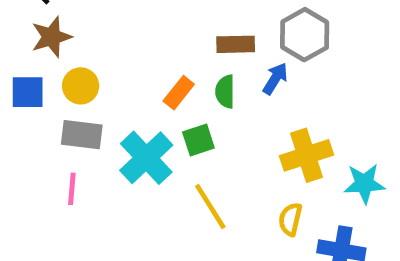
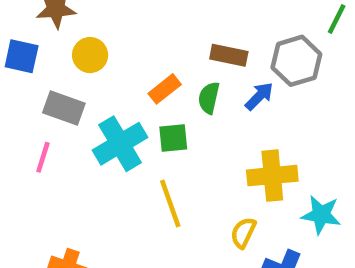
yellow circle: (81, 86) -> (90, 55), moved

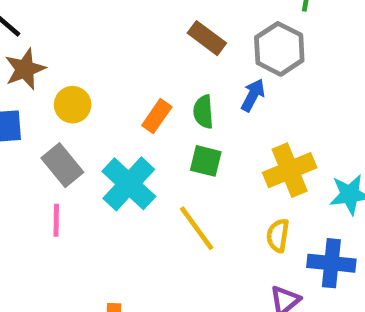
brown rectangle: (229, 55) -> (207, 38), moved, turned 42
gray rectangle: (64, 108) -> (62, 165), turned 48
green square: (173, 138) -> (206, 161), moved, turned 36

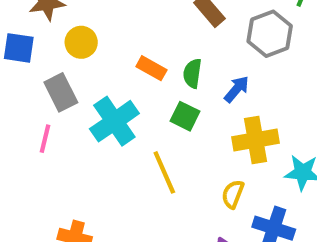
blue arrow: (253, 95) -> (237, 89), moved
orange rectangle: (157, 116) -> (151, 68), turned 72

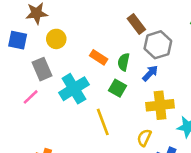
gray hexagon: (270, 34) -> (158, 45), moved
pink line: (45, 139) -> (31, 97), turned 30

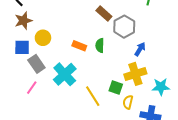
blue square: (18, 40) -> (22, 47), moved
blue arrow: (150, 73) -> (140, 49), moved
green square: (118, 88) -> (116, 88), moved

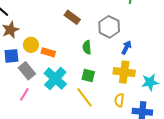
brown rectangle: (104, 13) -> (72, 17), moved
orange rectangle: (79, 46) -> (48, 52), moved
yellow cross: (135, 74) -> (124, 72), turned 30
green square: (116, 88) -> (88, 76), moved

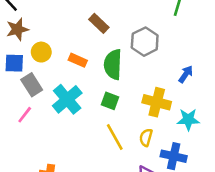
green semicircle: (87, 47) -> (113, 64), size x1.6
blue arrow: (126, 47) -> (186, 74), moved
orange rectangle: (48, 52) -> (78, 60), moved
yellow line: (85, 97) -> (115, 137), moved

